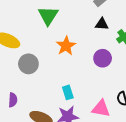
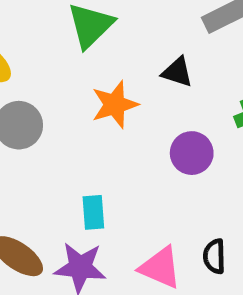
black triangle: (102, 24) -> (177, 72), moved

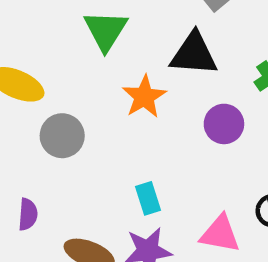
black triangle: (177, 72) -> (194, 54), size x1.6

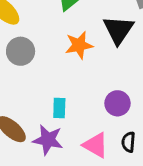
black triangle: (194, 54) -> (118, 30), turned 40
purple circle: (224, 124) -> (117, 103), moved

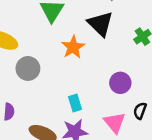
black semicircle: (128, 142) -> (140, 111), turned 35
pink triangle: (96, 145) -> (115, 123), turned 40

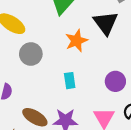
cyan rectangle: (75, 103) -> (70, 81), moved

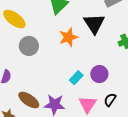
cyan rectangle: (70, 81) -> (76, 78), moved, turned 48

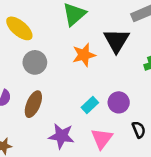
brown ellipse: (29, 100) -> (33, 104), moved, turned 75
black semicircle: (110, 100) -> (139, 130), moved, turned 120

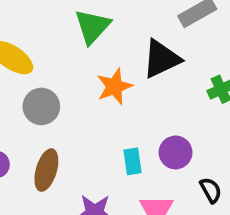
black triangle: (117, 41) -> (161, 59), turned 40
cyan rectangle: (90, 105) -> (132, 161), turned -49

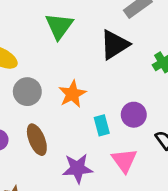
orange star: (114, 87) -> (72, 94), moved
brown ellipse: (46, 170) -> (37, 140), turned -32

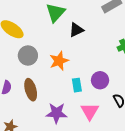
black triangle: (115, 45) -> (76, 30), moved, size x0.7

